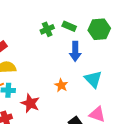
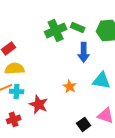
green cross: (47, 29) -> (56, 30), size x1.5
cyan triangle: (93, 79) -> (102, 80), turned -36

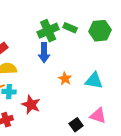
blue arrow: (84, 52) -> (44, 53), moved
orange star: (70, 86) -> (65, 79), moved

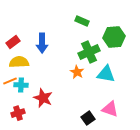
green cross: (48, 31) -> (89, 52), moved
green hexagon: (100, 31) -> (114, 37), moved
blue arrow: (44, 53) -> (42, 43), moved

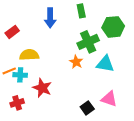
green rectangle: (82, 21) -> (81, 11), turned 56
blue arrow: (42, 43) -> (50, 18), moved
yellow semicircle: (19, 62) -> (29, 55), moved

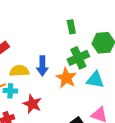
blue arrow: (50, 18) -> (42, 66), moved
orange star: (76, 62) -> (66, 78), size x1.5

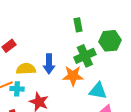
orange star: (66, 78) -> (73, 76), turned -30
cyan triangle: (95, 80) -> (98, 91), moved

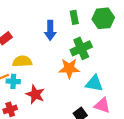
green hexagon: (110, 41) -> (103, 18), moved
blue arrow: (49, 64) -> (50, 30), moved

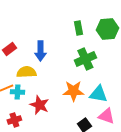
blue arrow: (50, 30) -> (40, 51), moved
orange star: (69, 68) -> (73, 91), moved

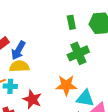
blue arrow: (40, 51) -> (18, 50), moved, turned 30
cyan triangle: (98, 94) -> (85, 98), moved

